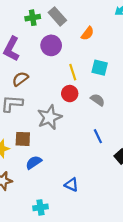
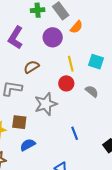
orange semicircle: (88, 33) -> (76, 27), moved
brown semicircle: (20, 79) -> (31, 67), moved
blue line: (98, 136) -> (75, 133), moved

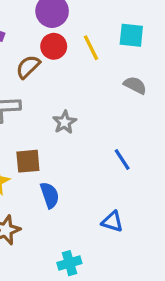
red circle: (66, 83) -> (54, 46), moved
gray star: (46, 104) -> (65, 122), size x0.6
blue semicircle: (28, 145) -> (50, 195), turned 112

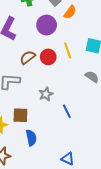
red circle: (54, 46) -> (48, 57), moved
blue line: (122, 160) -> (67, 111), moved

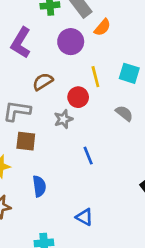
red circle: (48, 57) -> (78, 97), moved
gray star: (46, 94) -> (63, 119), moved
brown square: (20, 115) -> (26, 141), moved

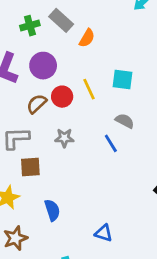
purple circle: (71, 42) -> (43, 66), moved
red circle: (78, 97) -> (62, 97), moved
gray star: (63, 119) -> (64, 138), turned 30
blue line: (88, 156) -> (111, 143), moved

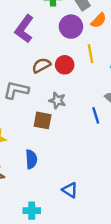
purple circle: (43, 66) -> (71, 27), moved
yellow line: (89, 89) -> (91, 54), moved
brown square: (30, 167) -> (43, 120), moved

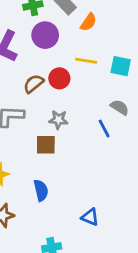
purple circle: (71, 27) -> (45, 35), moved
yellow line: (91, 54) -> (86, 61), turned -60

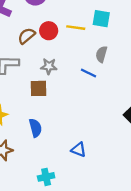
yellow line: (86, 61) -> (76, 28), moved
gray semicircle: (120, 107) -> (101, 54), turned -105
blue line: (104, 129) -> (88, 73), turned -35

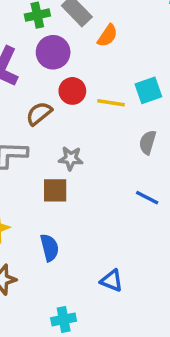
cyan square: (101, 19) -> (148, 90), turned -30
red circle: (49, 31) -> (72, 91), moved
blue line: (88, 73) -> (147, 198), moved

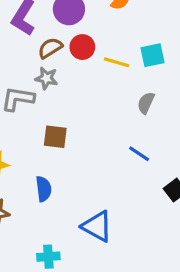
brown semicircle: (39, 113) -> (50, 48), moved
gray star: (71, 158) -> (46, 78), moved
blue triangle: (112, 281) -> (97, 226), size x1.5

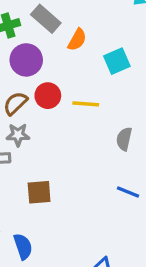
cyan square: (152, 55) -> (117, 61), moved
blue semicircle: (44, 189) -> (23, 246), moved

